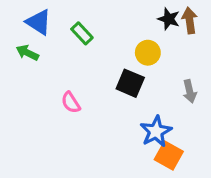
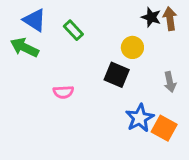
green arrow: (27, 53) -> (24, 47), size x1.4
pink semicircle: (71, 102) -> (63, 92), turned -60
orange square: (169, 156) -> (164, 128), moved

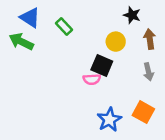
brown arrow: (170, 19) -> (150, 39), moved
pink semicircle: (63, 92) -> (92, 79), moved
blue star: (140, 118) -> (109, 120), moved

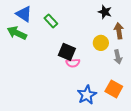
yellow circle: (116, 42) -> (101, 43), moved
black square: (102, 65) -> (67, 52), moved

